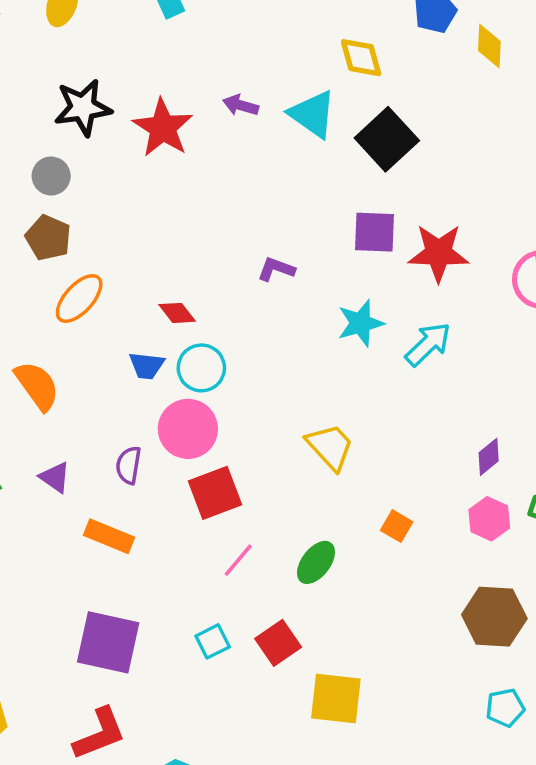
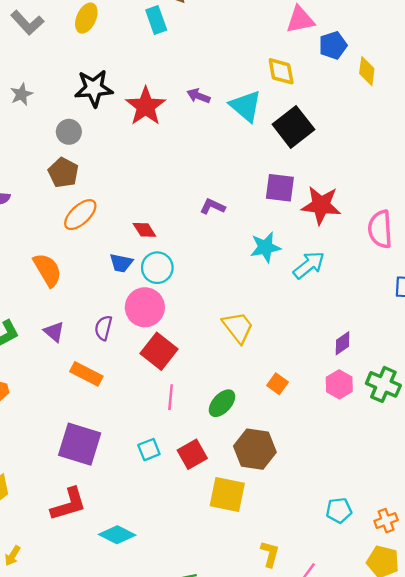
red square: (215, 493) -> (159, 351), turned -36
pink line: (238, 560) -> (171, 397), turned -40
brown hexagon: (494, 617) -> (255, 449), moved

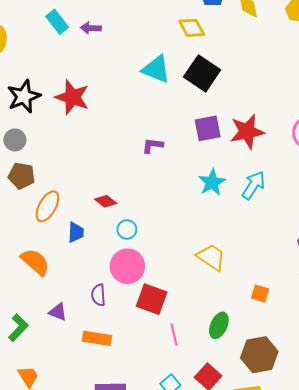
yellow diamond: (281, 71) -> (192, 28), moved
purple arrow: (199, 96) -> (91, 28), moved
purple L-shape: (213, 206) -> (152, 145), moved
blue trapezoid: (121, 263) -> (76, 232), moved, turned -80
cyan circle: (157, 268) -> (127, 229), size x0.7

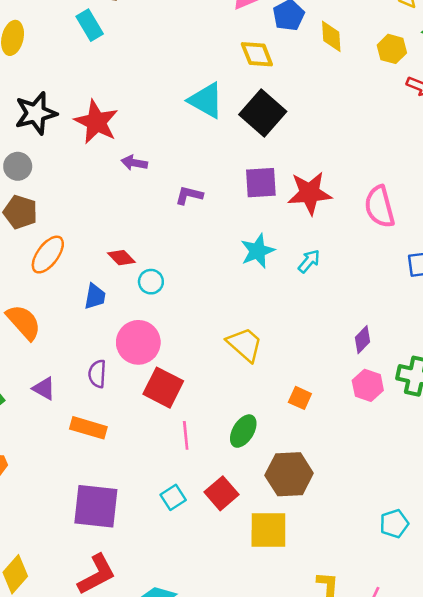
purple arrow: (91, 28) -> (134, 163), moved
cyan arrow: (253, 185) -> (309, 261), size x0.7
cyan circle: (127, 229) -> (151, 282), moved
blue trapezoid: (76, 232) -> (95, 296), moved

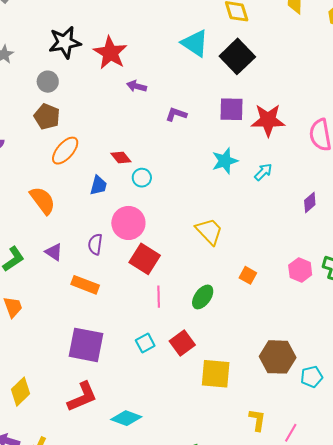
purple diamond: (362, 340) -> (310, 202), moved
brown hexagon: (289, 474) -> (278, 357), moved

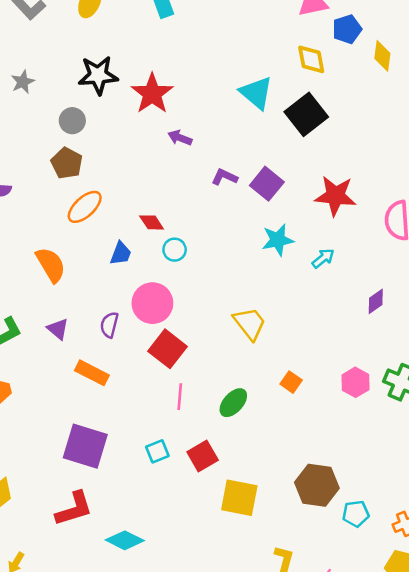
purple square: (232, 109) -> (267, 184), moved, turned 32

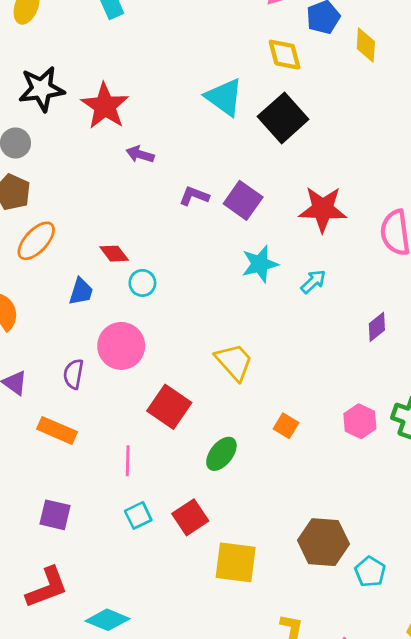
red square: (167, 349) -> (169, 407), moved
pink line: (180, 397) -> (128, 461), moved
purple square: (85, 446) -> (55, 515), size x0.6
cyan pentagon: (356, 514) -> (370, 572), turned -30

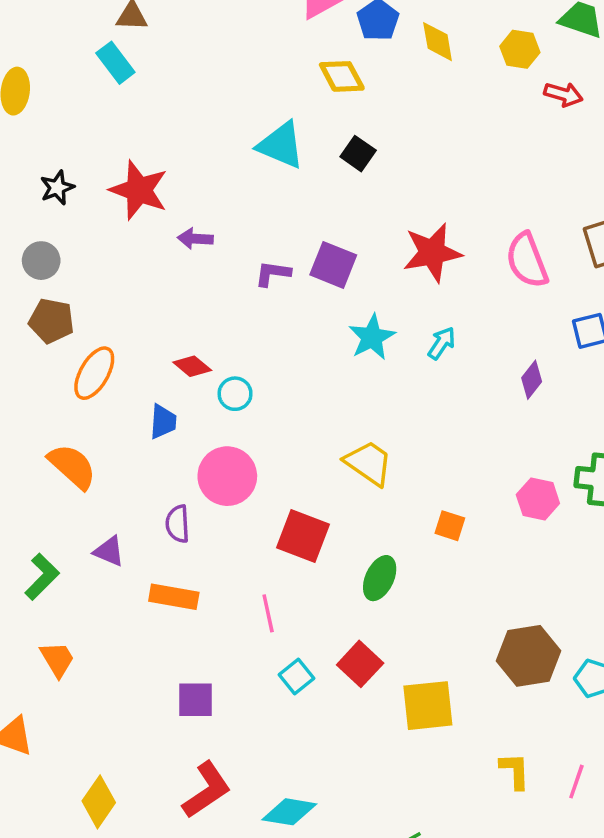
black star: (42, 89) -> (57, 188), size x0.6
black square: (283, 118) -> (358, 154), size x0.6

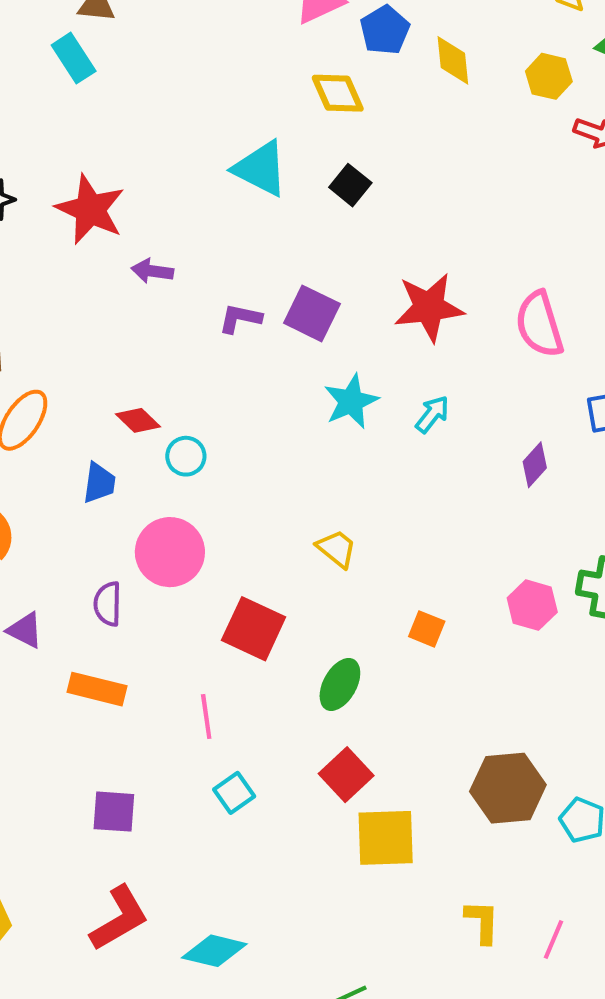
yellow trapezoid: (369, 463) -> (337, 549), size x0.7
red square: (360, 664) -> (346, 775), moved

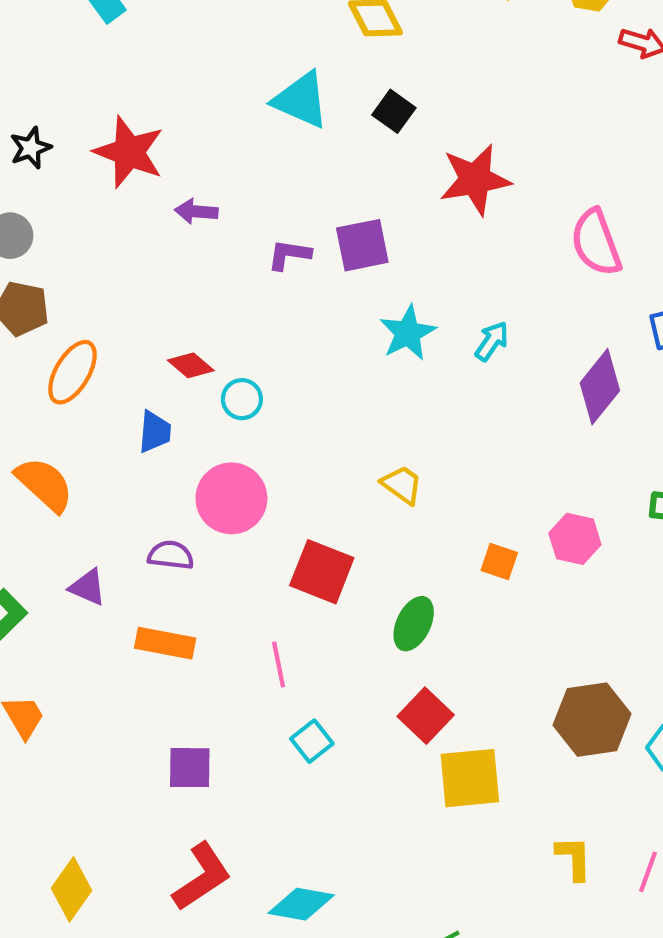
red star: (429, 307) -> (475, 179), moved
purple square: (312, 313) -> (362, 245), turned -34
purple diamond: (535, 465) -> (600, 387), size x1.6
purple semicircle: (108, 604) -> (171, 555), turned 99
pink hexagon: (532, 605) -> (575, 539), moved

